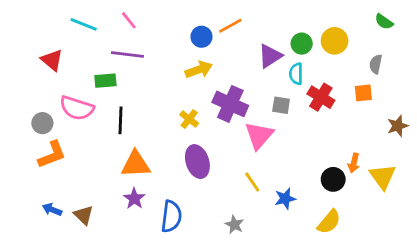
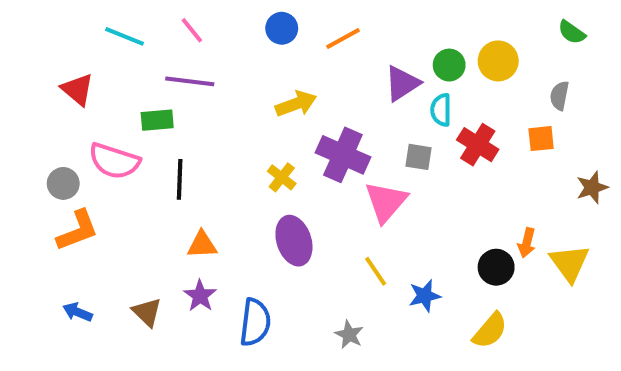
blue circle: (202, 37) -> (282, 28), moved
orange triangle: (136, 164) -> (202, 245), size x0.7
brown triangle: (84, 215) -> (147, 312), moved

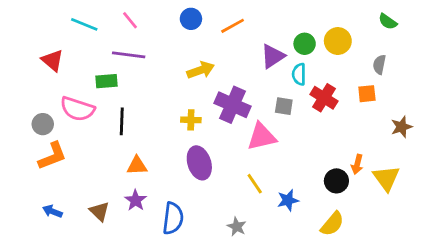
yellow cross: (282, 177) -> (191, 120), turned -36
pink triangle: (386, 202) -> (262, 137), turned 36

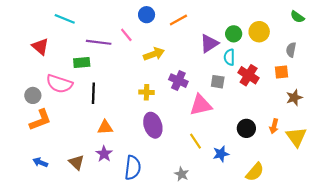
pink line: (130, 20) -> (126, 35), moved
purple cross: (233, 105) -> (178, 81), size x0.7
brown star: (402, 127) -> (294, 98), moved
black circle: (336, 181) -> (246, 128), moved

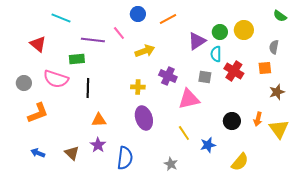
gray circle: (33, 95) -> (24, 83), moved

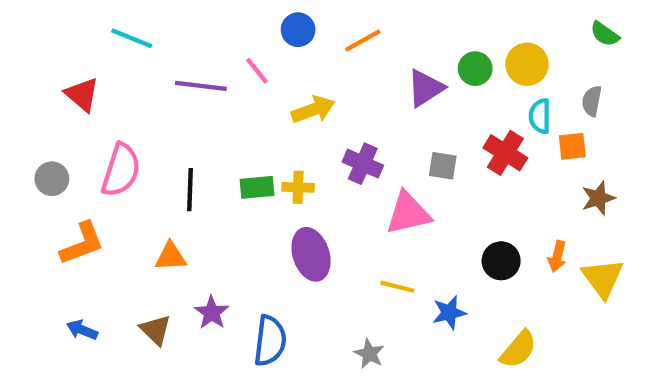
cyan semicircle: (216, 54) -> (540, 116), moved
green rectangle: (77, 59) -> (257, 187), moved
pink semicircle: (56, 79) -> (121, 170), turned -90
orange triangle: (99, 120) -> (171, 256), moved
yellow line: (184, 133) -> (397, 287), turned -42

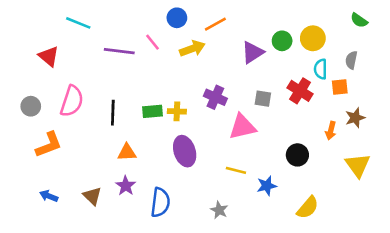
yellow arrow: (313, 110) -> (192, 49), moved
orange triangle: (171, 256) -> (127, 152), moved
orange arrow: (557, 256) -> (331, 131), moved

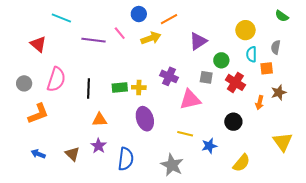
green circle: (282, 41) -> (221, 60), moved
red cross: (300, 91) -> (235, 82), moved
yellow triangle: (358, 165) -> (283, 142), moved
gray star: (219, 210) -> (172, 165), size x1.6

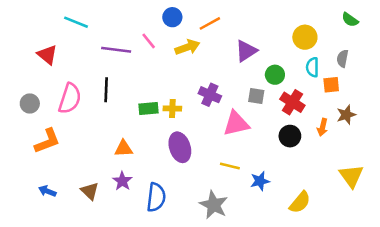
black line: (88, 88) -> (106, 90), moved
black circle: (233, 122) -> (290, 136), moved

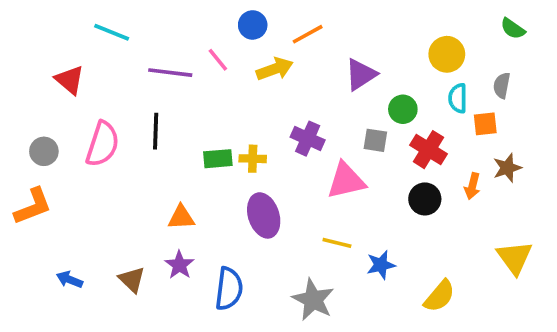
orange L-shape: (47, 141) -> (33, 206), moved

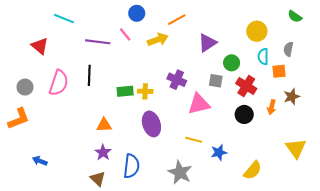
blue circle: (253, 25) -> (137, 13), moved
brown triangle: (132, 280) -> (98, 179), moved

